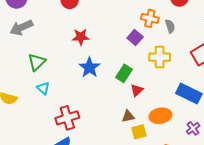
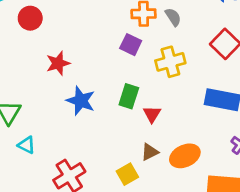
orange ellipse: (160, 116) -> (185, 156), moved
yellow square: (139, 132) -> (127, 174), moved

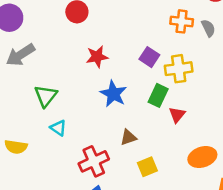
purple square: (131, 45) -> (149, 57), moved
yellow cross: (170, 62) -> (179, 69), moved
brown triangle: (150, 152) -> (128, 137), moved

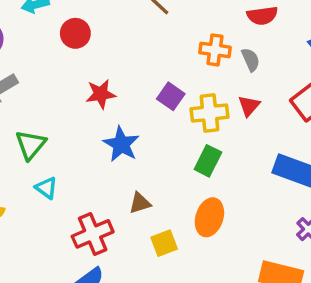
green rectangle: (158, 95) -> (208, 161), moved
red triangle: (177, 115) -> (249, 106), moved
orange ellipse: (202, 157) -> (209, 217), moved, turned -56

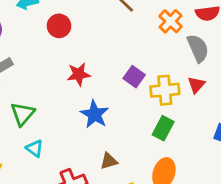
orange cross: (215, 50) -> (171, 21), moved, turned 35
gray semicircle: (251, 60) -> (198, 48), size x1.5

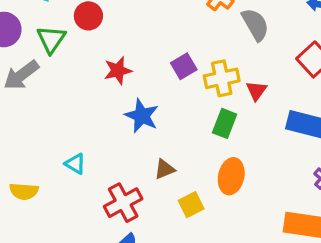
purple square: (134, 77) -> (184, 66), turned 30
red triangle: (196, 85) -> (256, 91), moved
green triangle: (23, 114) -> (51, 39), moved

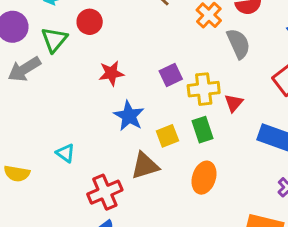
green rectangle: (225, 123) -> (203, 130), turned -45
brown triangle: (165, 169) -> (145, 166), size x1.5
yellow square: (191, 205) -> (167, 136), moved

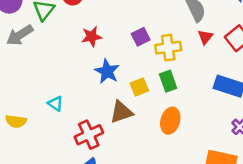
red triangle: (234, 103) -> (205, 37), moved

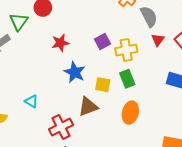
yellow square: (139, 87) -> (103, 85), turned 35

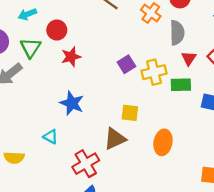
gray semicircle: (149, 16) -> (177, 33), turned 30
red star: (60, 43) -> (71, 57), moved
blue star: (75, 72) -> (72, 103), moved
green rectangle: (127, 79) -> (181, 85), moved, turned -66

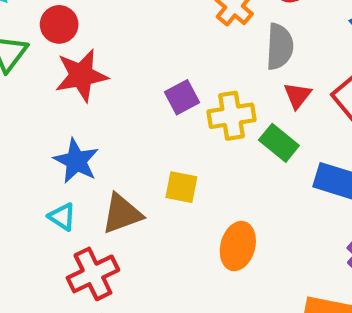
red star: (71, 57) -> (81, 75), size x1.4
green rectangle: (181, 85) -> (279, 143), turned 36
cyan triangle: (51, 137) -> (62, 217), moved
brown triangle: (115, 139) -> (122, 214), moved

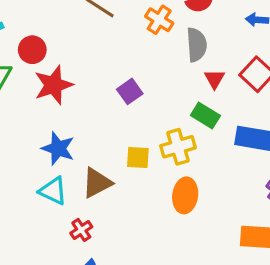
yellow cross: (232, 116) -> (178, 147), moved
cyan triangle: (62, 217) -> (53, 191), size x1.4
red cross: (93, 274) -> (81, 230), size x0.6

